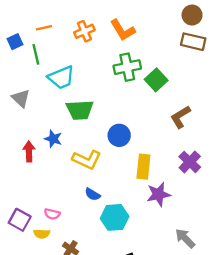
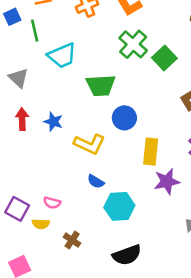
green cross: (127, 67) -> (133, 44), turned -36
green trapezoid: (80, 110) -> (101, 85), moved
red arrow: (29, 152) -> (22, 119), moved

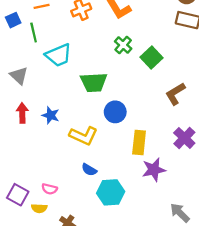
green cross: (133, 44) -> (123, 45), size x0.7

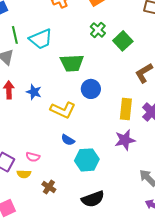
green line: (34, 33) -> (15, 35), moved
yellow rectangle: (139, 142) -> (126, 109), moved

